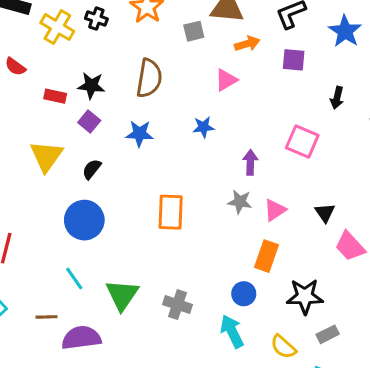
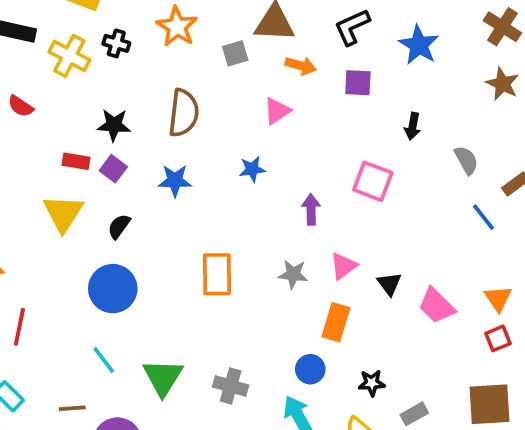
orange arrow: (247, 44) -> (301, 66), turned 35
red rectangle: (55, 96) -> (76, 161), moved
gray star: (240, 202) -> (293, 274), moved
black triangle: (325, 213) -> (389, 284), moved
black star: (305, 296) -> (372, 383), moved, size x0.6

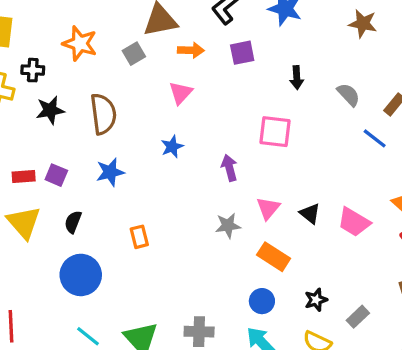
black star: (114, 125) -> (50, 110), moved
orange rectangle: (217, 274) -> (139, 237), moved, size x0.6
orange rectangle: (336, 322) -> (274, 257), turned -60

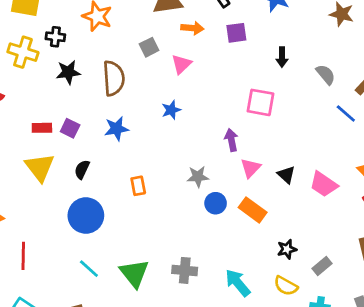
gray square: (134, 54) -> (149, 47), moved
purple arrow: (229, 168) -> (231, 140), moved
gray star: (228, 226) -> (198, 177), moved
blue circle: (262, 301) -> (216, 203), moved

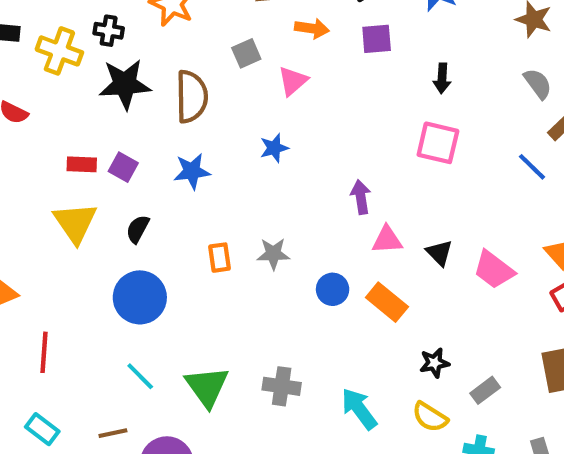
black star: (68, 72) -> (125, 84), size x1.4
gray semicircle: (326, 74) -> (538, 84), moved
pink square: (260, 102) -> (438, 143), moved
pink triangle: (251, 168) -> (387, 240), turned 40
gray star: (198, 177) -> (273, 254), moved

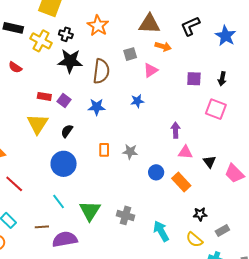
purple square: (377, 39) -> (194, 79), moved
red line: (44, 352) -> (14, 184), turned -60

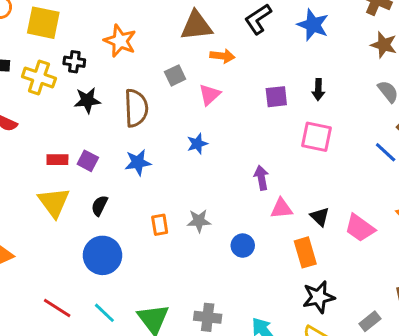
black star: (70, 61) -> (87, 100), size x0.7
orange rectangle: (181, 182) -> (305, 252), moved, turned 36
red line: (14, 184) -> (57, 308), moved
black star: (200, 214) -> (318, 297), size x1.5
gray rectangle: (222, 230) -> (370, 321), moved

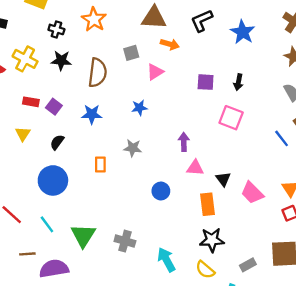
yellow cross: (39, 77) -> (25, 59), moved
yellow triangle: (54, 202) -> (23, 134), size x0.6
gray star: (199, 221) -> (133, 148), moved

